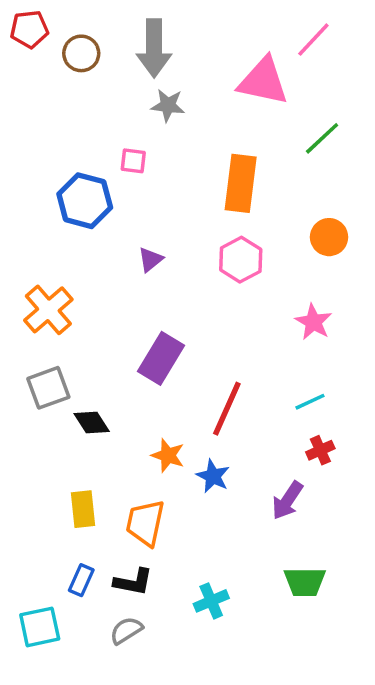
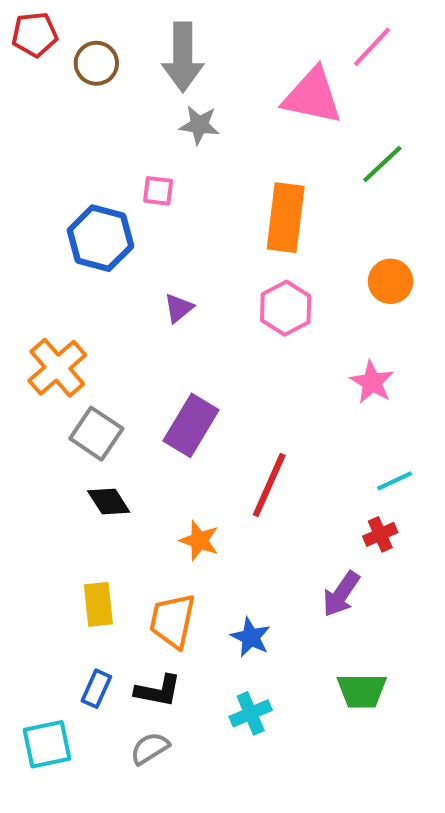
gray square: (48, 388) -> (96, 434), moved, turned -36
cyan line: (310, 402) -> (395, 481), moved
blue star: (213, 476) -> (251, 637), moved

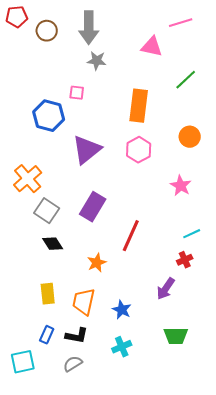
pink line: (372, 47) -> (181, 23), turned 30
pink triangle: (312, 96) -> (152, 47), size x0.7
purple triangle: (179, 308) -> (87, 150), size x2.0
orange star: (199, 541) -> (97, 263), turned 30

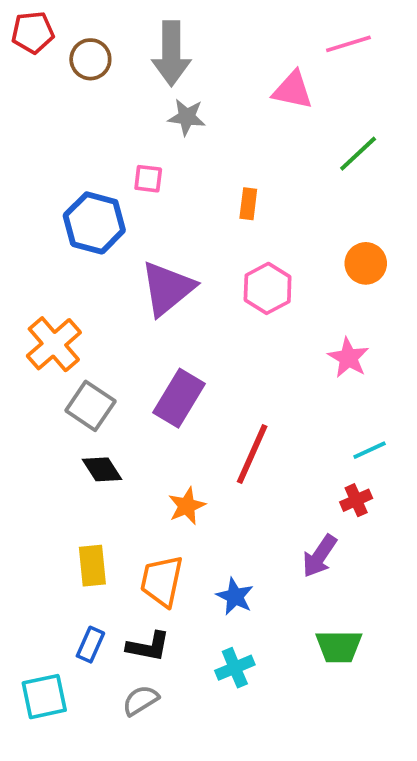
orange rectangle: (139, 106) -> (248, 204), moved, size x0.5

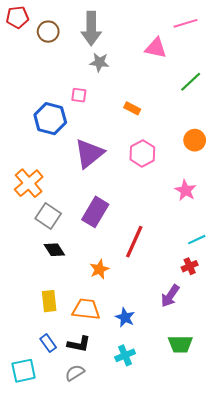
orange rectangle: (248, 204) -> (132, 108), turned -70
orange trapezoid: (162, 581) -> (86, 309), turned 84
blue rectangle: (90, 645) -> (48, 343), turned -60

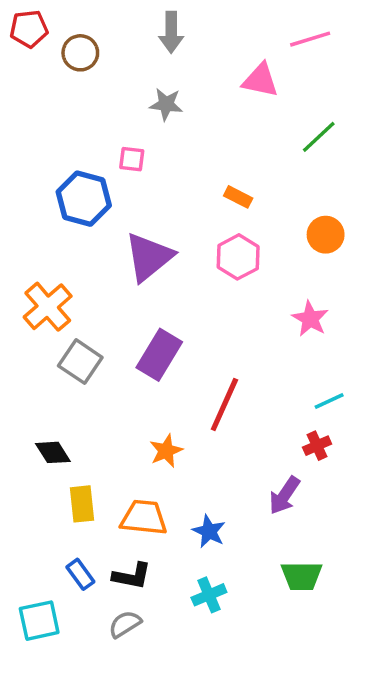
gray arrow: (91, 28) -> (171, 32), moved, size x0.7
orange rectangle: (132, 108) -> (238, 197), moved
black diamond: (54, 250) -> (53, 452), moved

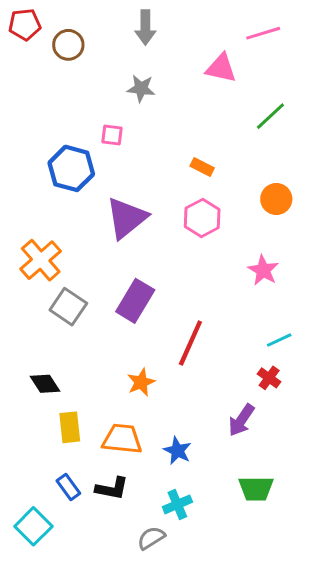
red cross: (317, 446) -> (269, 378), turned -30
cyan square: (39, 621) -> (33, 526), turned -33
gray semicircle: (125, 624) -> (151, 538), moved

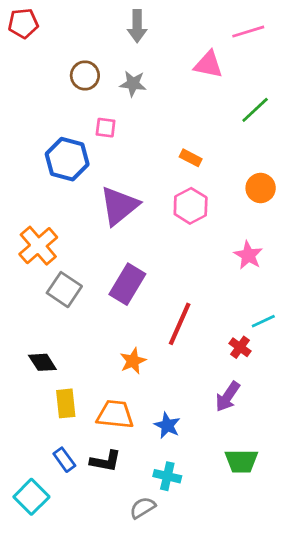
brown circle: (68, 45) -> (85, 75), moved
red cross: (269, 378) -> (240, 347), moved
cyan cross: (177, 504) -> (167, 476), turned 36

